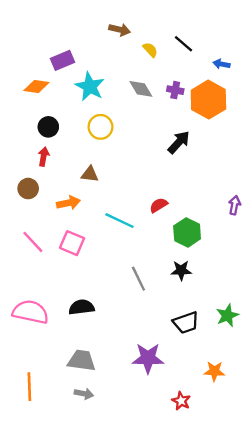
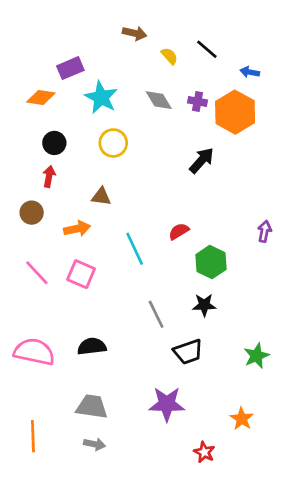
cyan line: (119, 221) -> (135, 249), turned 40
black trapezoid: (186, 323) -> (188, 352), moved
orange star: (214, 371) -> (242, 419), turned 30

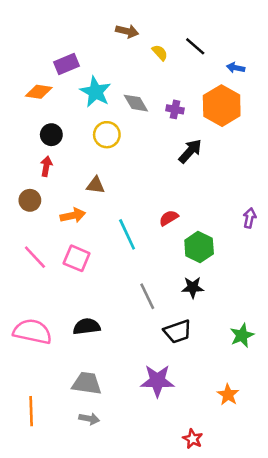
gray diamond: (159, 100) -> (136, 103), moved
purple cross: (198, 101) -> (175, 109), moved
red star: (204, 452) -> (193, 439), moved

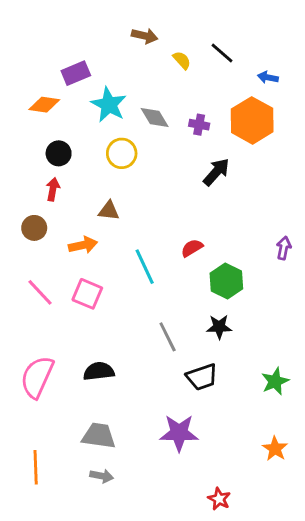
pink semicircle: (32, 332) -> (37, 377), turned -78
orange star: (228, 395) -> (275, 449), moved

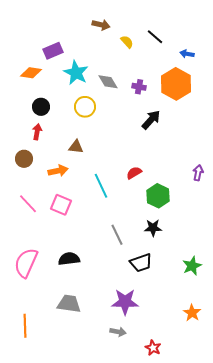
gray arrow: (102, 476) -> (118, 332), moved

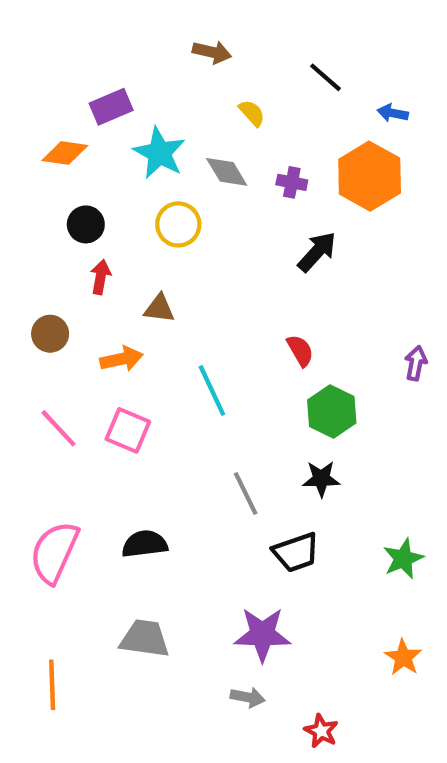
yellow semicircle: (127, 42) -> (252, 113), moved
red arrow: (37, 132) -> (101, 277), moved
red semicircle: (134, 173) -> (300, 351), moved, turned 91

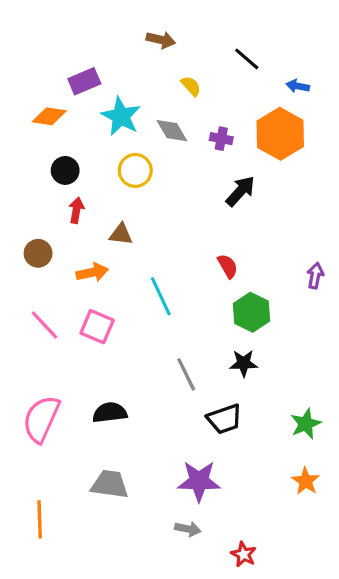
orange star: (403, 657) -> (306, 481), moved

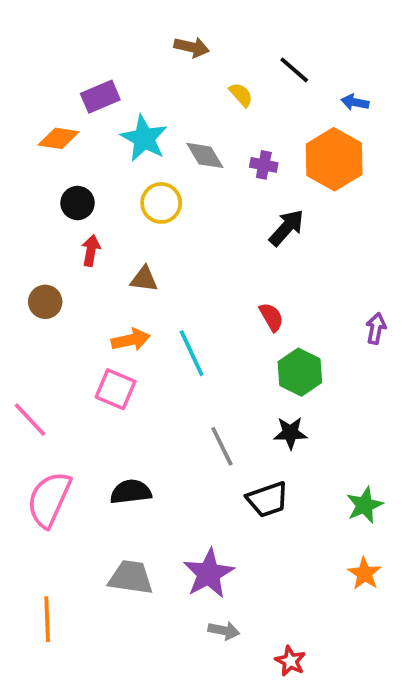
yellow semicircle: (191, 86) -> (241, 95), moved
orange arrow: (92, 272) -> (131, 340), moved
pink line: (44, 325) -> (30, 420), moved
purple star: (199, 481) -> (209, 574), moved, turned -30

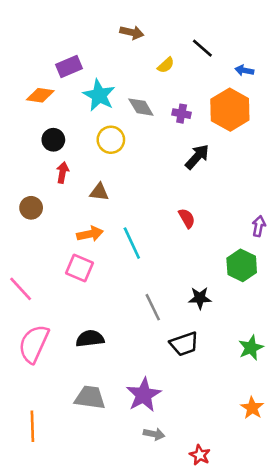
yellow semicircle: (241, 95) -> (166, 65), turned 90
green hexagon: (300, 372) -> (242, 265), moved
orange star: (364, 574) -> (252, 408), moved

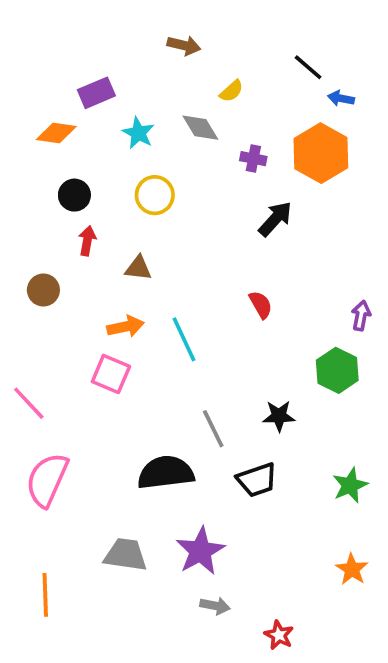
black line: (202, 48) -> (308, 67), moved
cyan star: (99, 95) -> (138, 133), size x0.7
gray diamond: (141, 107) -> (200, 128), moved
black semicircle: (90, 339) -> (166, 473), moved, size x1.4

